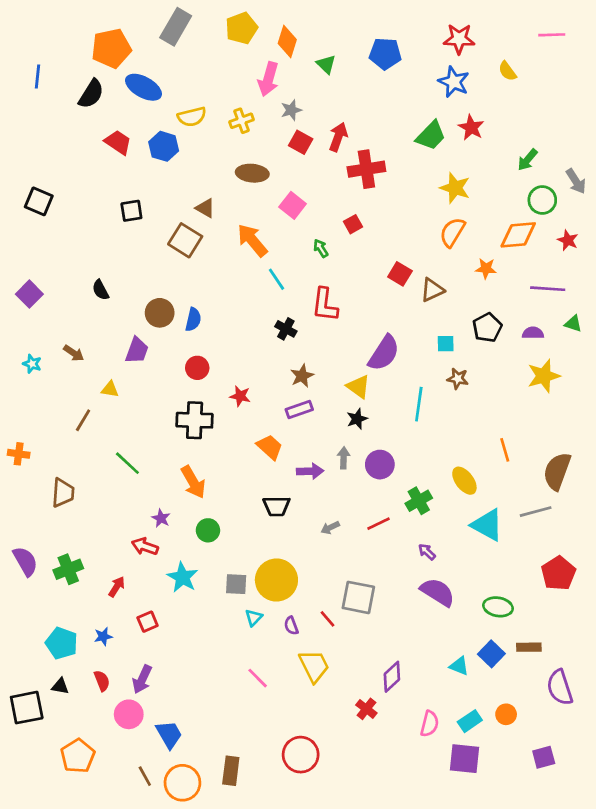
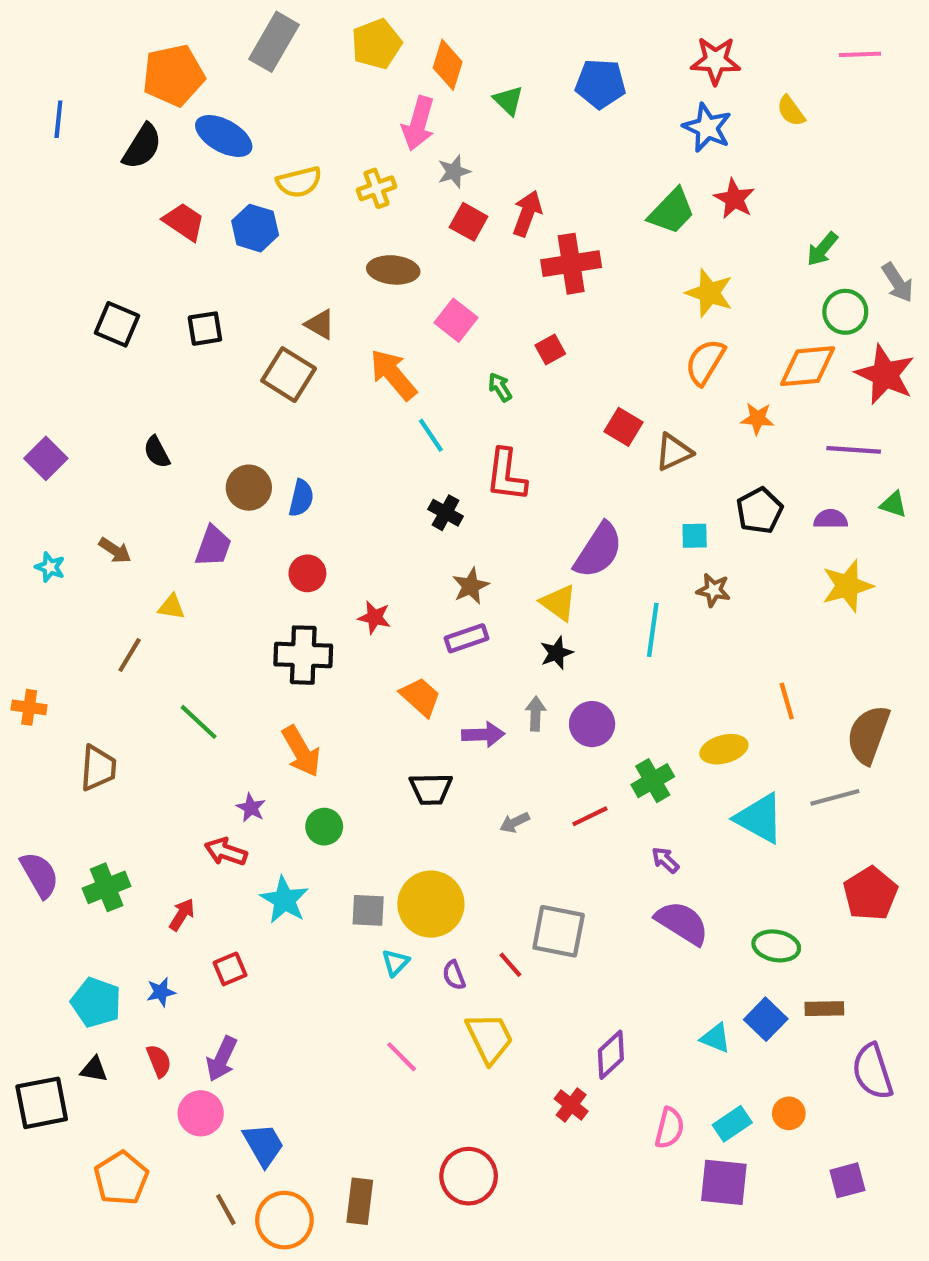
black square: (39, 201) -> (117, 324), moved
red star: (568, 240) -> (885, 375), size x1.8
yellow ellipse: (464, 481) -> (724, 749), turned -68

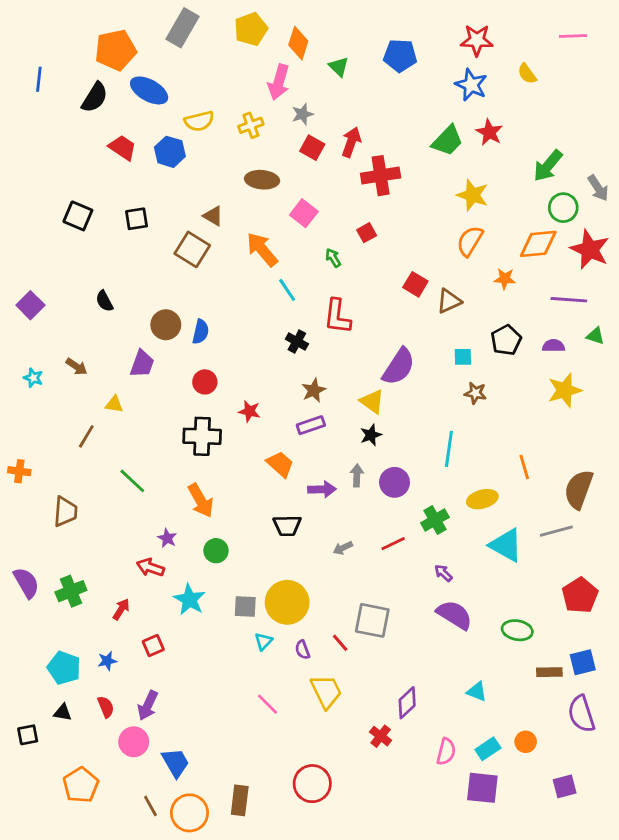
green arrow: (822, 249) -> (548, 166), size x1.4
cyan line: (653, 630) -> (449, 449), moved
blue square: (766, 1019) -> (583, 662), moved, turned 32
black square: (42, 1103) -> (28, 735), size x0.6

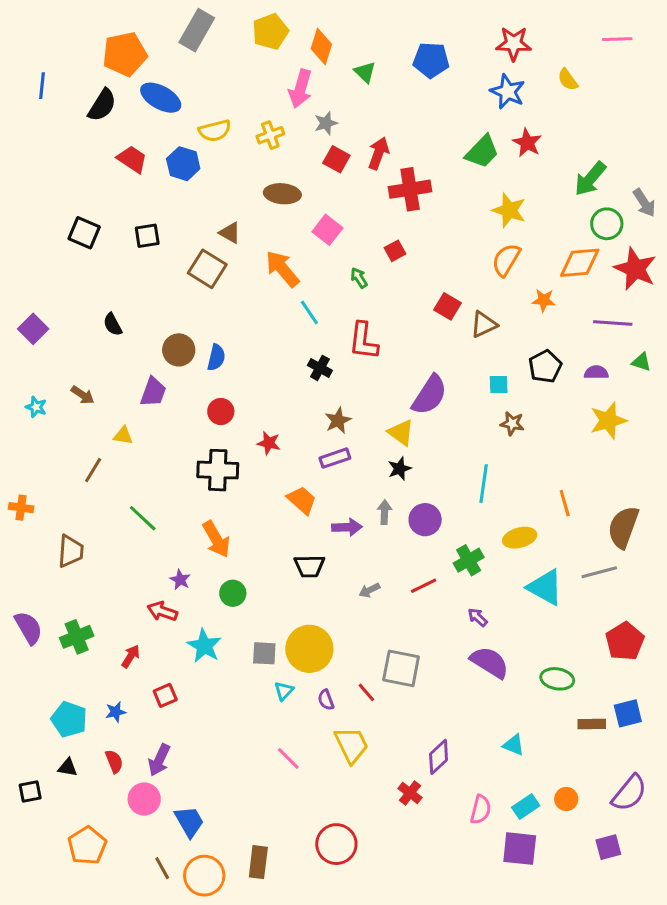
purple semicircle: (581, 714) -> (629, 793), moved, turned -123

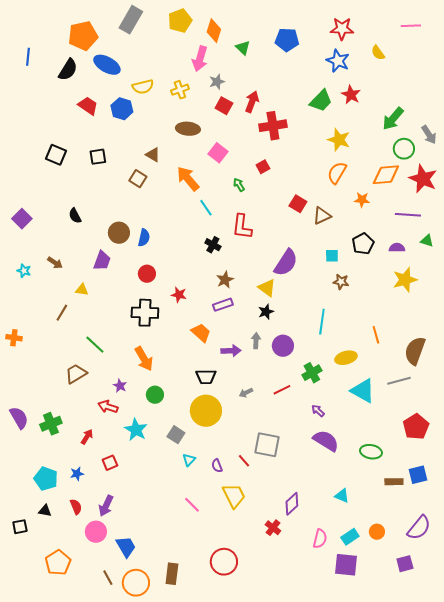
brown square: (207, 269) -> (138, 179), size x0.7
brown trapezoid: (71, 551) -> (76, 374), moved, turned -125
yellow circle: (309, 649) -> (206, 411), moved
gray square: (264, 653) -> (176, 435), turned 30

